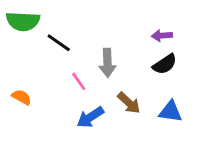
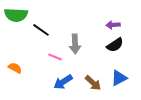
pink line: (79, 81) -> (55, 57), turned -32
brown arrow: (129, 103) -> (93, 83), moved
blue triangle: (170, 112) -> (119, 78), turned -36

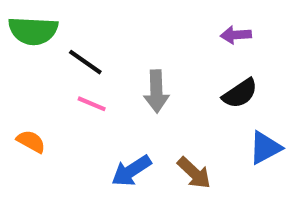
purple arrow: (113, 25) -> (236, 35), moved
pink line: (55, 57) -> (92, 104), moved
blue triangle: (119, 78) -> (265, 148), moved

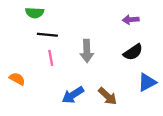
green semicircle: (33, 31) -> (35, 13), moved, size x0.7
black line: (85, 62) -> (47, 35), turned -30
pink line: (92, 104) -> (51, 58), turned 56

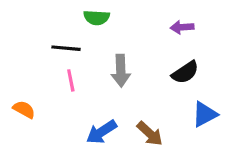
green semicircle: (35, 13) -> (97, 18), moved

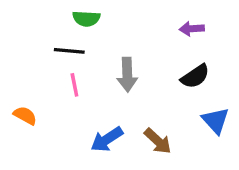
green semicircle: (97, 18) -> (86, 19), moved
blue triangle: (205, 114) -> (216, 121), turned -44

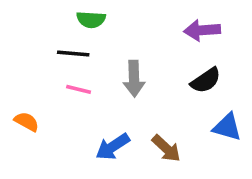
purple arrow: (192, 29) -> (202, 30), size x1.4
pink line: (74, 85) -> (79, 89), turned -65
blue triangle: (216, 121) -> (227, 127), turned -32

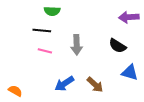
purple arrow: (202, 30) -> (129, 17), moved
black semicircle: (206, 80) -> (118, 46), turned 66
orange semicircle: (27, 122) -> (15, 91), moved

